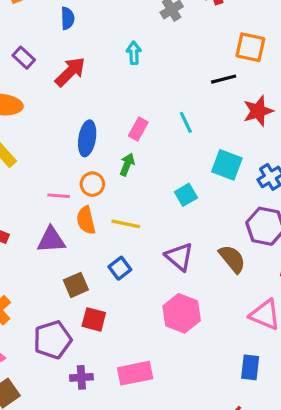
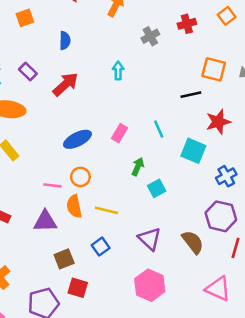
blue ellipse: (87, 138) -> (77, 139), turned 52
green arrow: (127, 165) -> (138, 167), moved
cyan square: (227, 165) -> (193, 151), moved

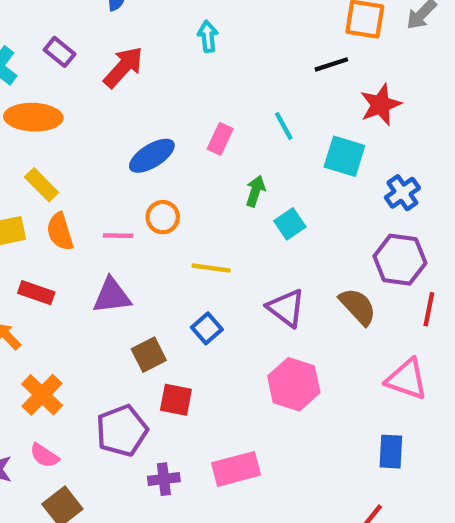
orange semicircle: (74, 206) -> (60, 232), moved

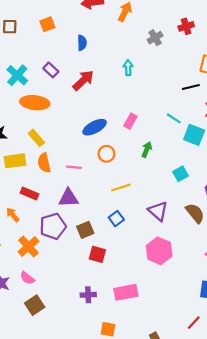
cyan line: (284, 126) -> (174, 118), moved, turned -32
orange circle: (163, 217) -> (106, 154), moved
cyan square: (290, 224) -> (180, 174), moved
yellow line: (211, 268) -> (121, 188), turned -30
purple pentagon: (122, 431) -> (53, 226), moved

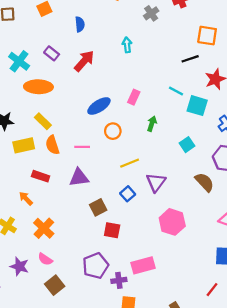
purple triangle: (158, 211) -> (156, 182), moved, turned 30
purple pentagon: (53, 226) -> (96, 266), moved
purple cross: (88, 295) -> (119, 280), moved

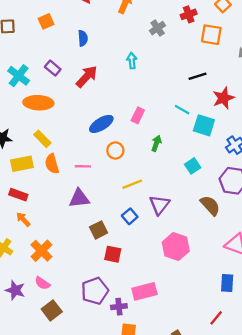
orange square: (207, 36) -> (211, 35), moved
red rectangle: (41, 176) -> (18, 195), moved

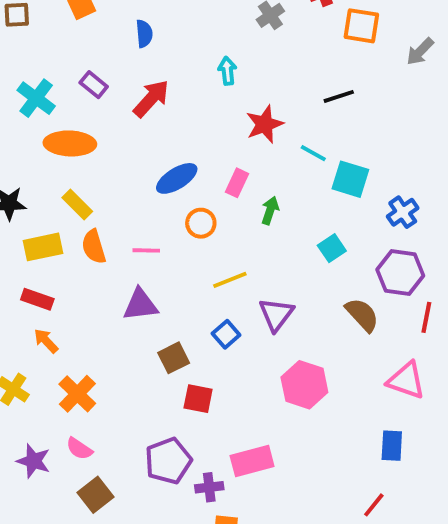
red star: (223, 98) -> (265, 124), moved
pink rectangle: (138, 115) -> (237, 183), moved

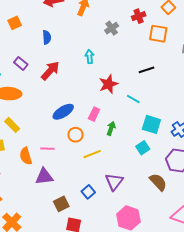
cyan square: (350, 179) -> (151, 124), moved
orange semicircle: (94, 247) -> (26, 156), moved
yellow line: (230, 280) -> (92, 154), moved

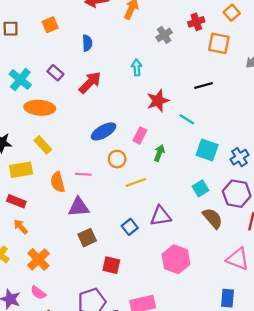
cyan square: (143, 148) -> (200, 188), moved
purple triangle: (114, 182) -> (161, 216), turned 42
brown square: (61, 204) -> (87, 238), moved

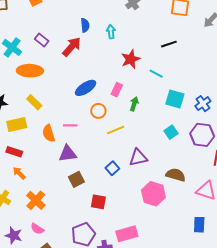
blue semicircle: (87, 43) -> (85, 25), moved
brown semicircle: (213, 218) -> (176, 175), moved, turned -30

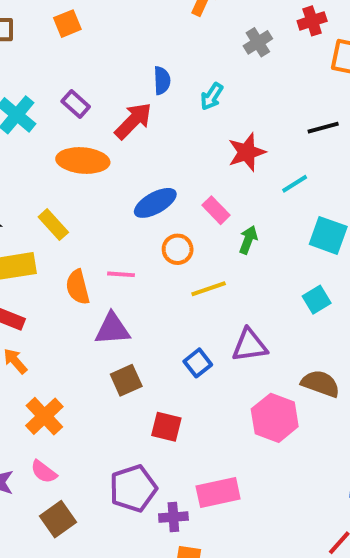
cyan arrow: (111, 32) -> (212, 96), turned -144
orange ellipse: (30, 71) -> (83, 161), moved
cyan line: (156, 74) -> (295, 184), turned -64
pink rectangle: (117, 90) -> (216, 210), turned -72

